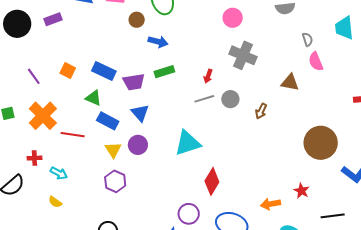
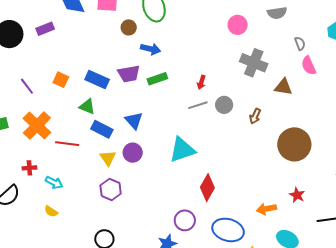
pink circle: (233, 18) -> (238, 25), moved
gray cross: (243, 55) -> (254, 63), moved
purple trapezoid: (134, 82) -> (129, 74), moved
brown circle: (321, 143) -> (294, 144), moved

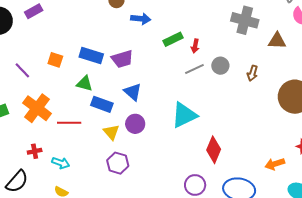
purple trapezoid: (129, 74) -> (122, 59), moved
green rectangle: (157, 79) -> (173, 39), moved

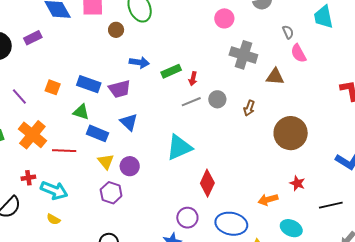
blue arrow: (141, 19) -> (139, 62), moved
purple circle: (135, 124) -> (130, 166), moved
cyan arrow: (61, 163) -> (54, 190), size x1.5

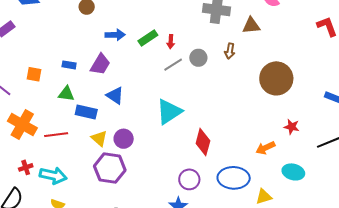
blue rectangle: (89, 84) -> (69, 65), size x0.6
purple trapezoid: (120, 89) -> (100, 64), turned -35
brown arrow: (249, 108) -> (230, 51), moved
purple hexagon: (111, 193) -> (110, 168), size x1.4

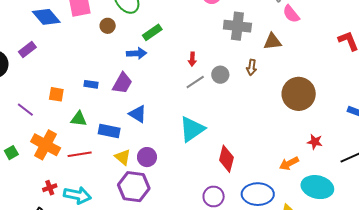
green rectangle: (148, 38) -> (152, 32), moved
green triangle: (66, 94) -> (79, 119), moved
cyan ellipse: (293, 172) -> (317, 187), size x1.4

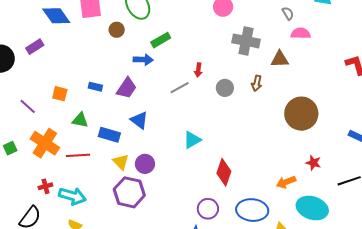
pink semicircle: (291, 14) -> (301, 33), turned 126
gray line: (195, 82) -> (180, 88), moved
cyan triangle: (192, 129) -> (192, 140), size x0.7

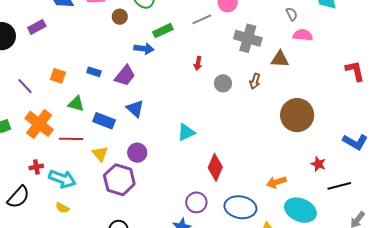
gray line: (180, 88) -> (202, 19), moved
yellow triangle: (121, 162) -> (100, 154), moved
red star: (313, 163) -> (318, 164), moved

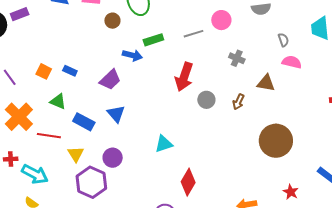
purple rectangle: (37, 27) -> (20, 14), moved
gray cross: (248, 38) -> (237, 58), size x0.6
red arrow: (198, 63) -> (184, 77), size x2.0
blue rectangle: (94, 72) -> (70, 71), moved

